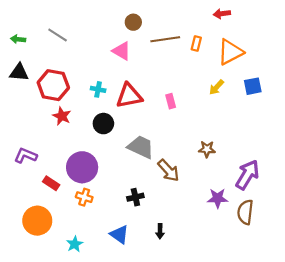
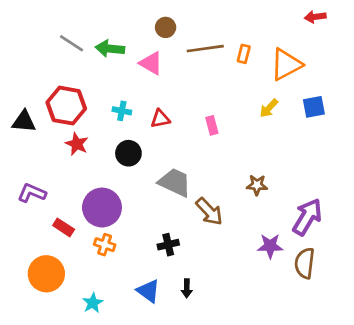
red arrow: (222, 14) -> (315, 17), moved
green arrow: (18, 39) -> (110, 49), moved, size x1.5
black triangle: (19, 72) -> (24, 121), moved
red triangle: (129, 96) -> (160, 119), size x0.6
black arrow: (160, 231) -> (187, 288), moved

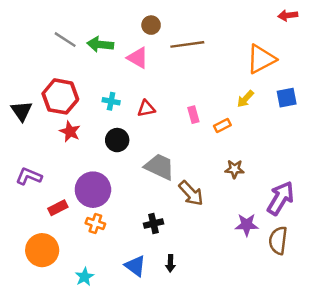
orange rectangle: (244, 54) -> (222, 126), moved, turned 49
black triangle: (24, 121) -> (22, 111), turned 50
red rectangle: (64, 227) -> (58, 208), turned -60

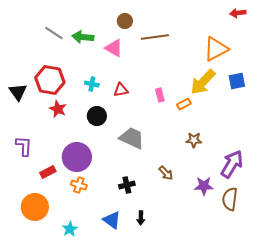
yellow arrow: (245, 99) -> (203, 82), size x1.8
purple L-shape: (29, 176) -> (24, 146), turned 70
brown arrow: (191, 193) -> (166, 173), moved, size x0.7

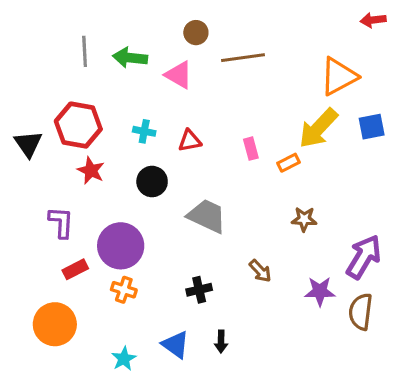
gray line: (54, 33) -> (85, 51), turned 54
purple L-shape: (24, 146) -> (61, 222), moved
cyan star: (70, 229) -> (124, 359), moved

